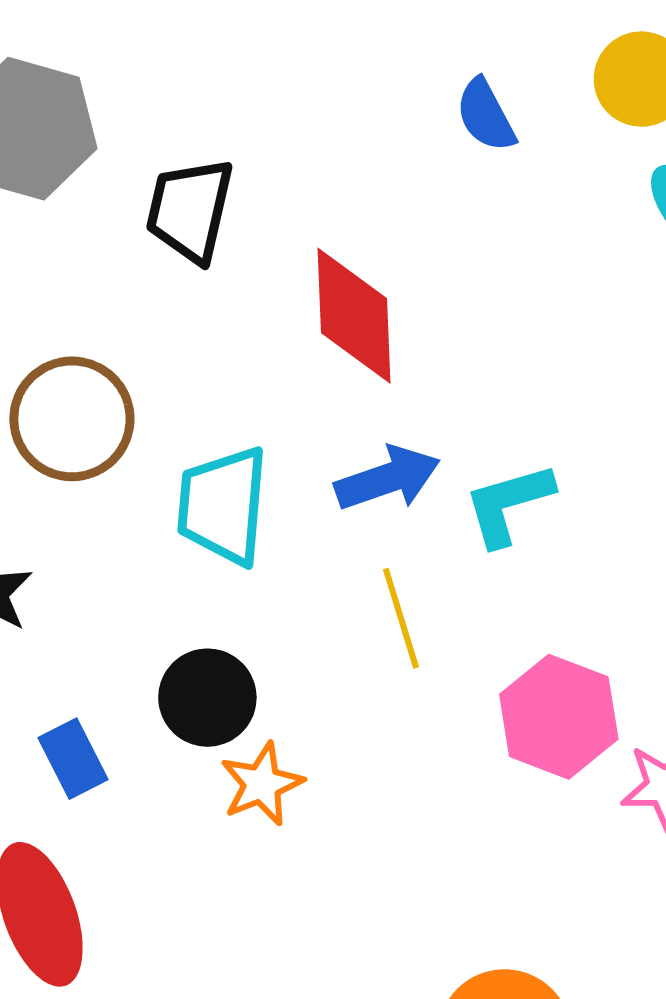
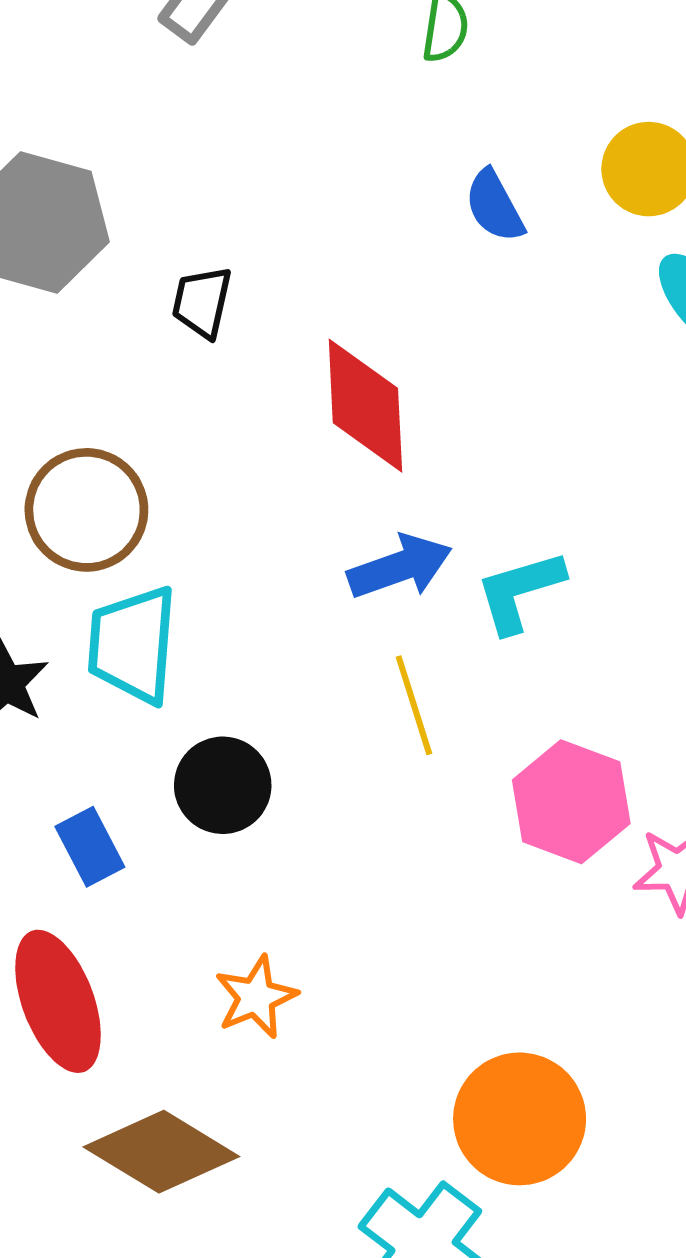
black trapezoid: (190, 210) -> (202, 302), size x0.7
cyan trapezoid: (223, 506) -> (133, 645), moved
orange star: (262, 784) -> (256, 997), moved

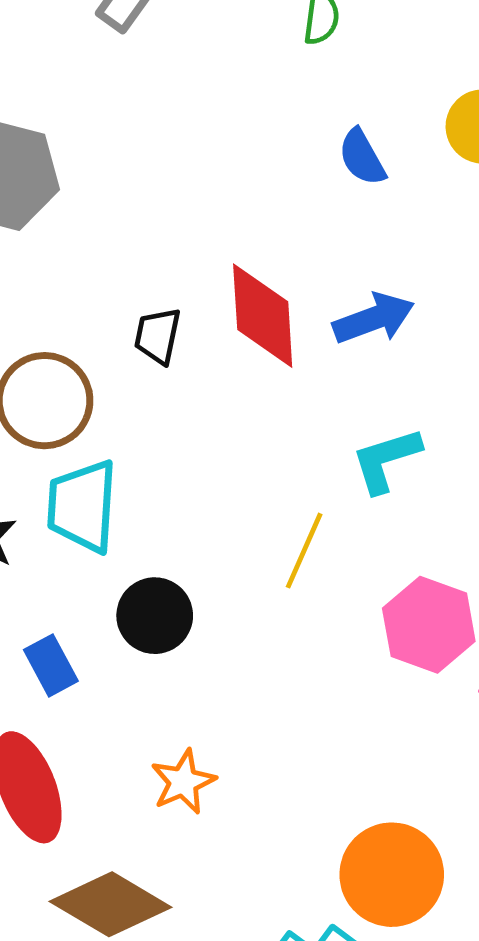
black trapezoid: (202, 302) -> (158, 336), moved
blue arrow: (400, 567) -> (374, 318), moved
yellow line: (414, 705) -> (304, 551), turned 42

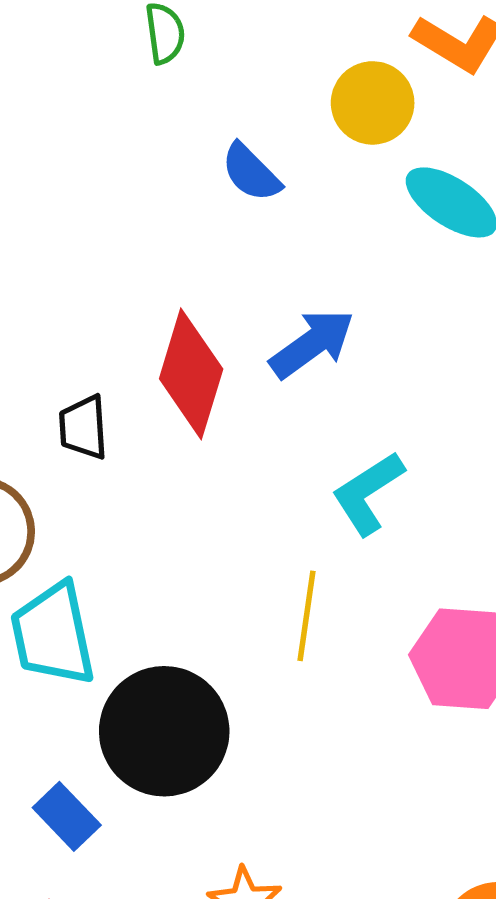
red diamond: (263, 316) -> (191, 374), turned 36
black circle: (155, 616) -> (164, 731), size x1.5

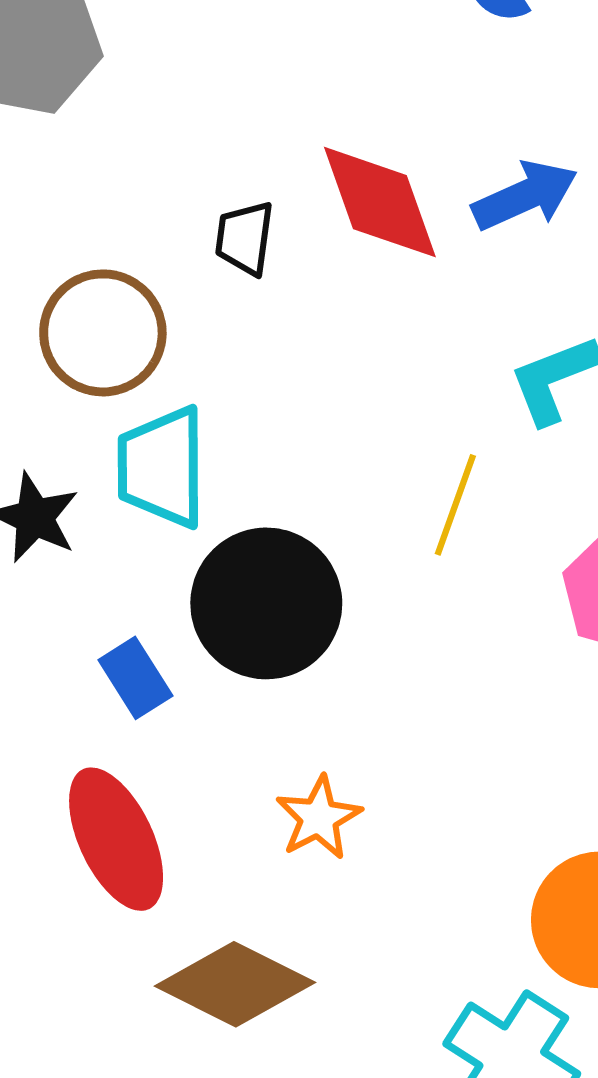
red diamond: (191, 374) -> (380, 202), turned -48

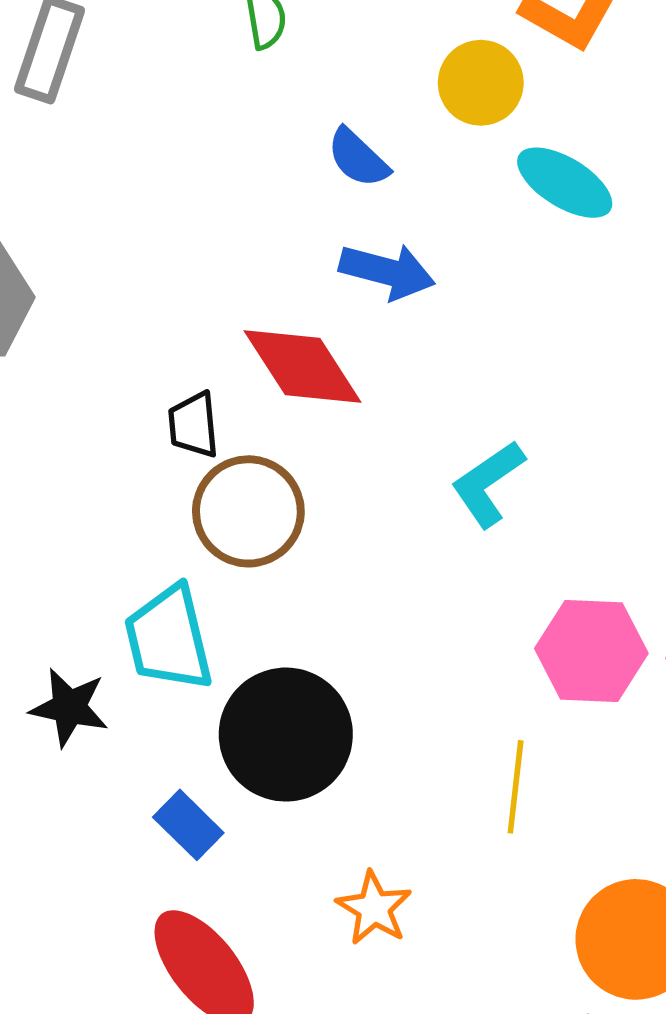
blue arrow: (525, 196) -> (387, 271), moved, turned 52
brown circle: (103, 333) -> (248, 511), moved
yellow line: (455, 505) -> (516, 787), moved

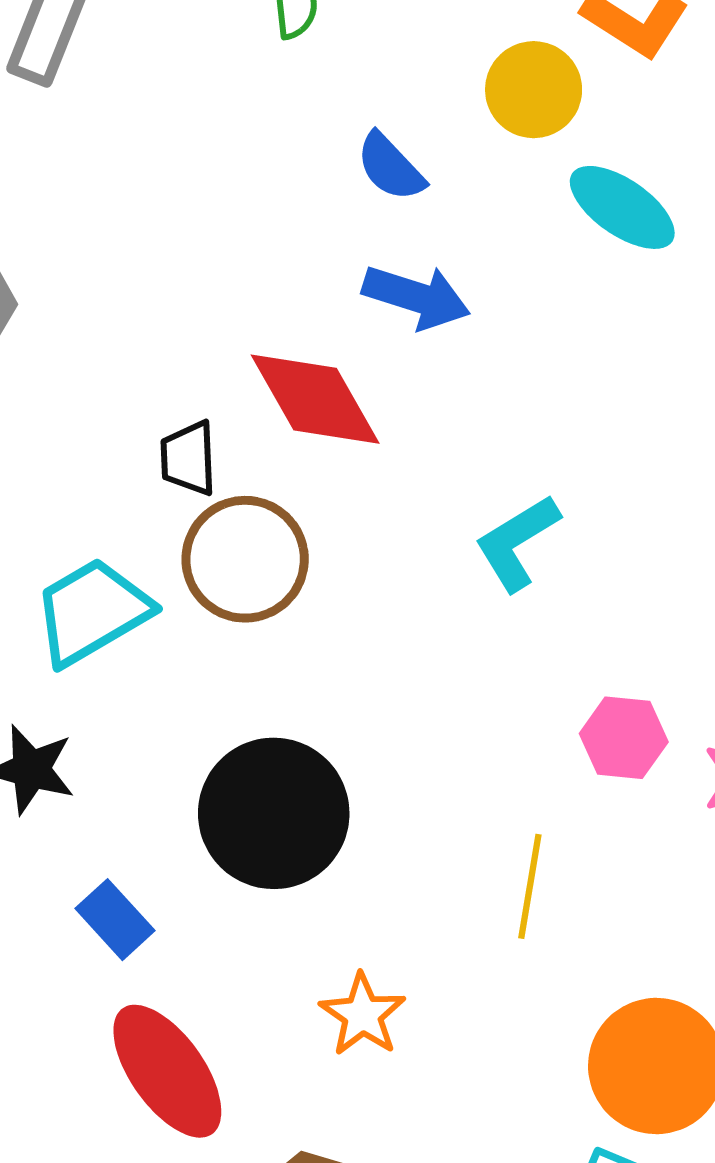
cyan trapezoid: (169, 638) -> (92, 612), moved, turned 70
pink hexagon: (591, 651) -> (624, 738), size x0.7
blue rectangle: (188, 825) -> (115, 920), moved

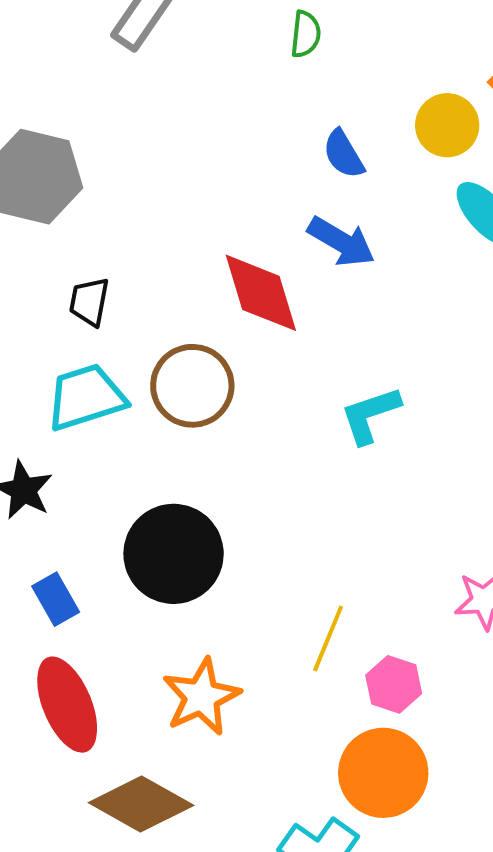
black trapezoid: (188, 458) -> (89, 302), moved
pink hexagon: (624, 738) -> (394, 684), moved
orange star: (363, 1015) -> (201, 697), size x1.4

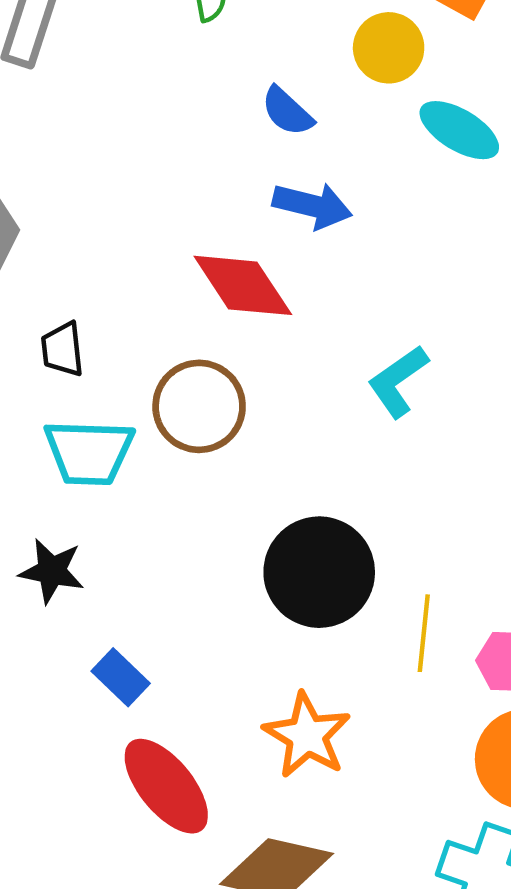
cyan trapezoid: (86, 397) -> (89, 452), turned -144
black circle: (174, 554) -> (319, 572), moved

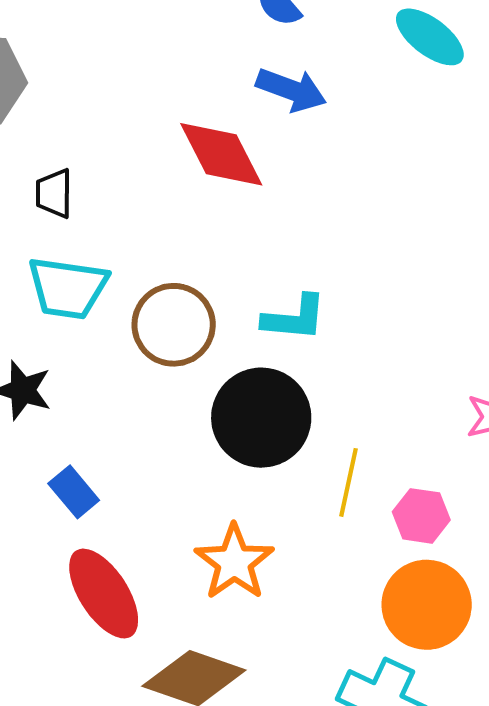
cyan L-shape: (398, 381) -> (294, 318), moved, turned -146
brown circle: (199, 406) -> (174, 325), moved

